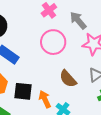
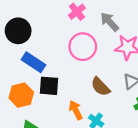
black square: (23, 91) -> (49, 86), moved

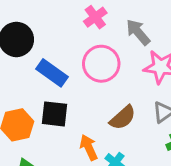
blue rectangle: (34, 62) -> (52, 73), moved
brown semicircle: (100, 87) -> (123, 118), turned -90

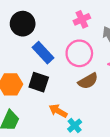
brown semicircle: (123, 118) -> (88, 81), moved
orange arrow: (89, 147) -> (58, 111), turned -48

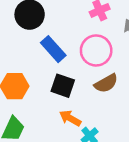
black square: (39, 82) -> (63, 86), moved

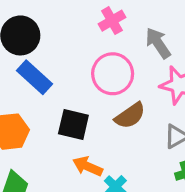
blue rectangle: (53, 49) -> (34, 77), moved

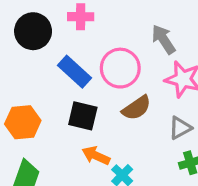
pink cross: (112, 21) -> (81, 17), moved, turned 30
blue rectangle: (34, 77) -> (74, 72), moved

